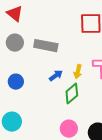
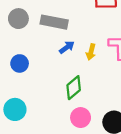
blue arrow: (56, 76) -> (67, 47), moved
green diamond: (72, 94) -> (74, 88), moved

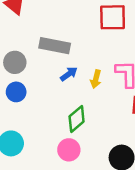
gray circle: (18, 19) -> (15, 62), moved
pink circle: (81, 118) -> (69, 150), moved

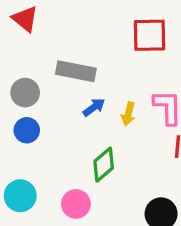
pink circle: (69, 150) -> (76, 204), moved

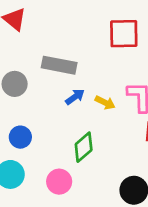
yellow arrow: (128, 114) -> (105, 103), turned -78
blue circle: (27, 130) -> (20, 137), moved

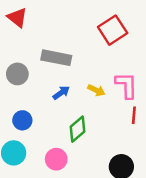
red square: (124, 34) -> (113, 30), turned -32
blue arrow: (75, 97) -> (61, 93), moved

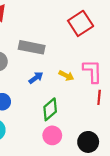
pink circle: (56, 159) -> (52, 135), moved

